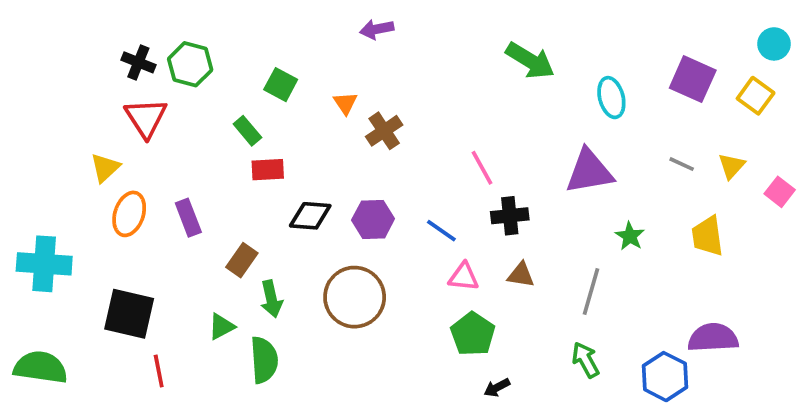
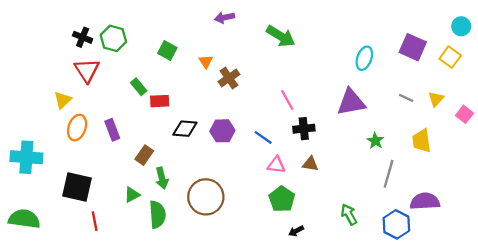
green arrow: (530, 61) -> (281, 36), moved
cyan ellipse: (611, 98) -> (364, 58), turned 35
green rectangle: (247, 131) -> (139, 87), moved
gray line: (591, 292) -> (389, 174), moved
brown circle: (355, 297) -> (206, 197), moved

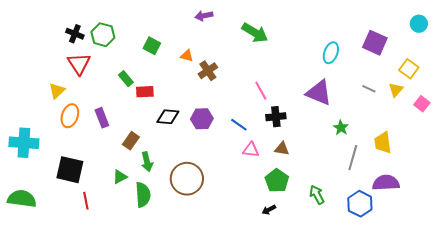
yellow square: (450, 57) -> (409, 69), moved
orange triangle: (206, 61) -> (187, 56), turned -40
purple triangle: (351, 102) -> (319, 93), turned 32
yellow trapezoid: (422, 141) -> (383, 143), moved
green pentagon: (282, 199) -> (277, 181), moved

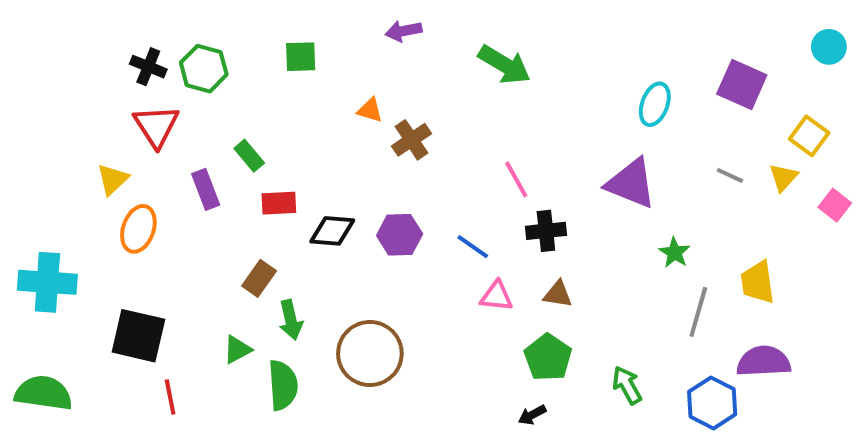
green square: (152, 46) -> (301, 57), moved, turned -30
red rectangle: (145, 92) -> (279, 203), moved
purple rectangle: (102, 118) -> (206, 189), moved

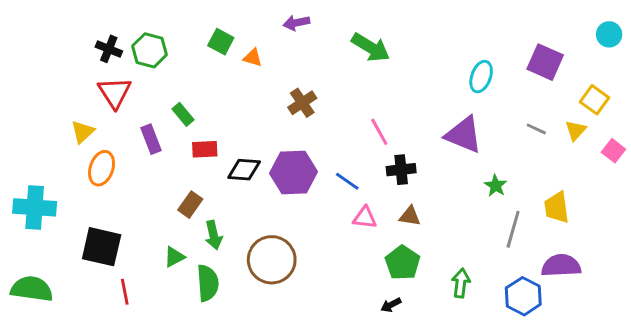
green square: (301, 57) -> (221, 42), turned 30
orange triangle: (370, 110) -> (253, 58), moved
purple hexagon: (400, 235) -> (293, 173), size x1.4
green arrow: (627, 385) -> (461, 283), turned 36

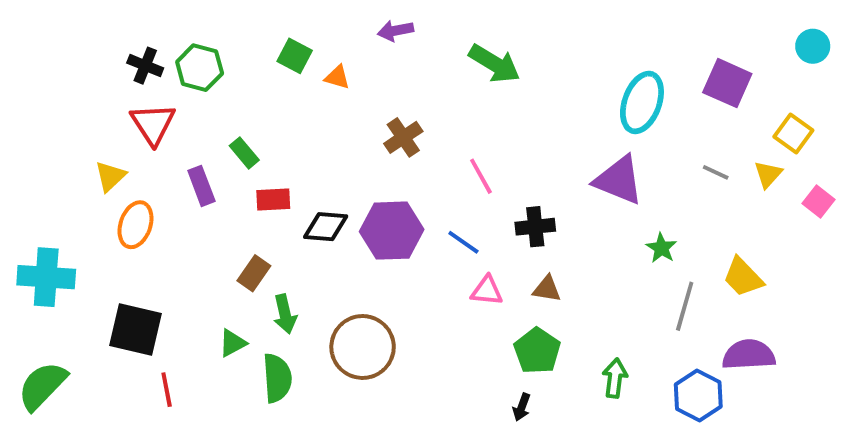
cyan ellipse: (481, 77) -> (642, 102), size x1.4
pink line: (379, 132) -> (481, 176), moved
yellow trapezoid: (557, 207) -> (743, 277), turned -36
green semicircle: (32, 289) -> (42, 386), turned -54
black arrow: (391, 305) -> (522, 407), turned -42

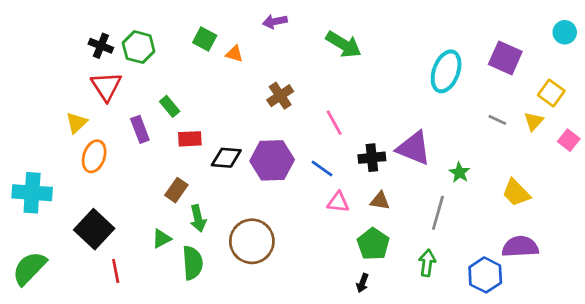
purple triangle: (619, 180) -> (414, 148), moved
gray line: (685, 306) -> (438, 213), moved
black square: (135, 330) -> (94, 229), turned 30

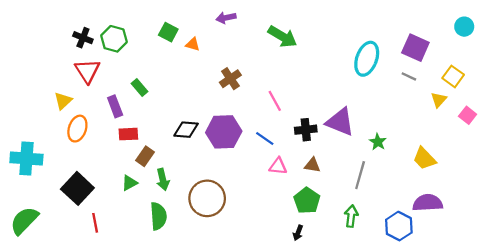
gray line: (497, 120) -> (409, 76), moved
red rectangle: (190, 139) -> (128, 134), moved
green triangle: (162, 239) -> (130, 183), moved

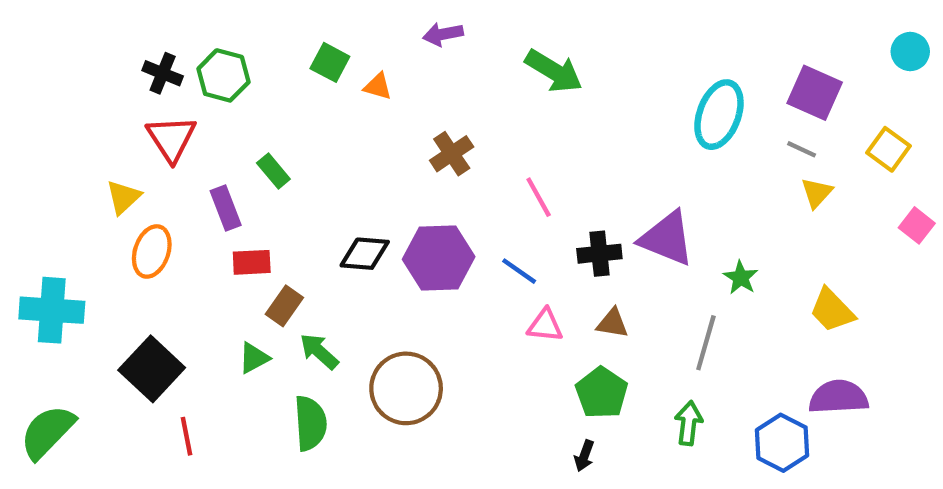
yellow triangle: (439, 100) -> (817, 193), moved
green arrow: (163, 180) -> (319, 351), turned 145

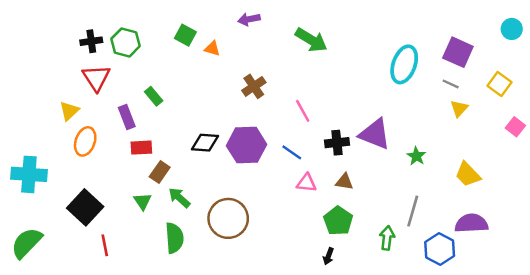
black cross: (163, 73) -> (91, 41), turned -30
gray line: (706, 343) -> (413, 211), moved
green triangle: (254, 358) -> (143, 201), turned -36

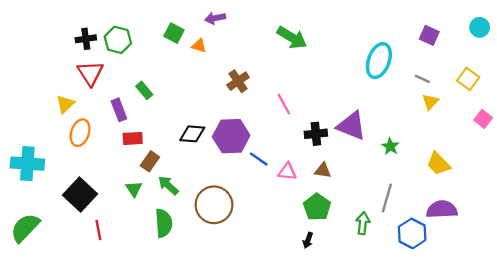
purple arrow: (249, 19) -> (215, 18), moved
purple square: (458, 52) -> (429, 35), moved, size x0.7
blue line: (292, 152) -> (259, 159), moved

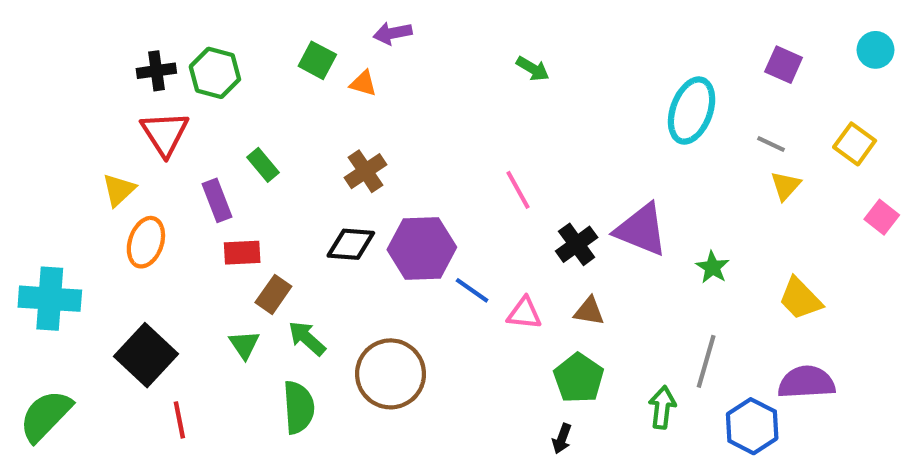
green arrow: (292, 38) -> (533, 69), size x0.6
brown cross: (238, 81) -> (365, 171), moved
black cross: (316, 134) -> (577, 244), turned -30

